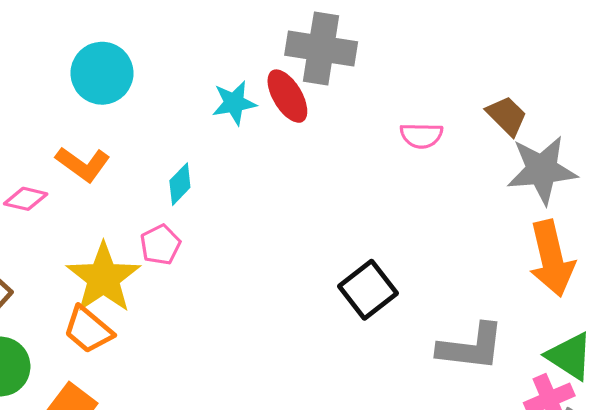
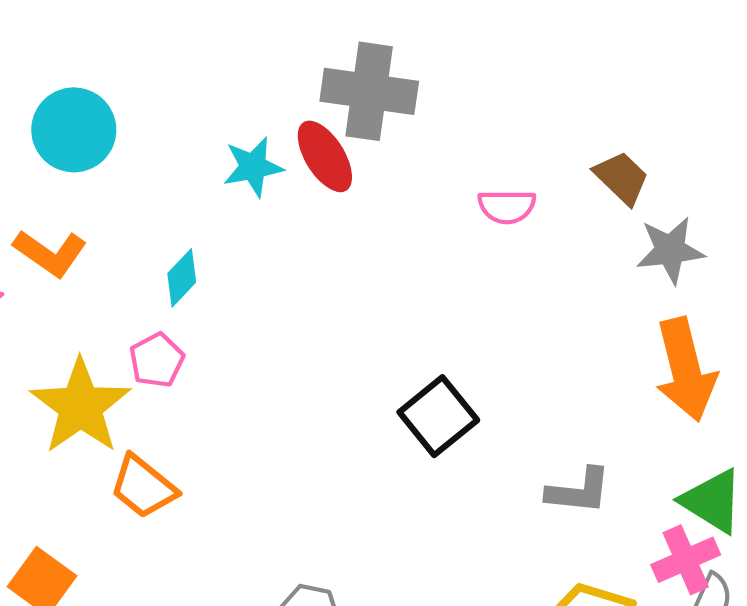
gray star: (542, 170) -> (670, 250), size x0.7
orange trapezoid: (88, 330) -> (143, 487), moved
gray L-shape: (471, 347) -> (579, 491), size x0.7

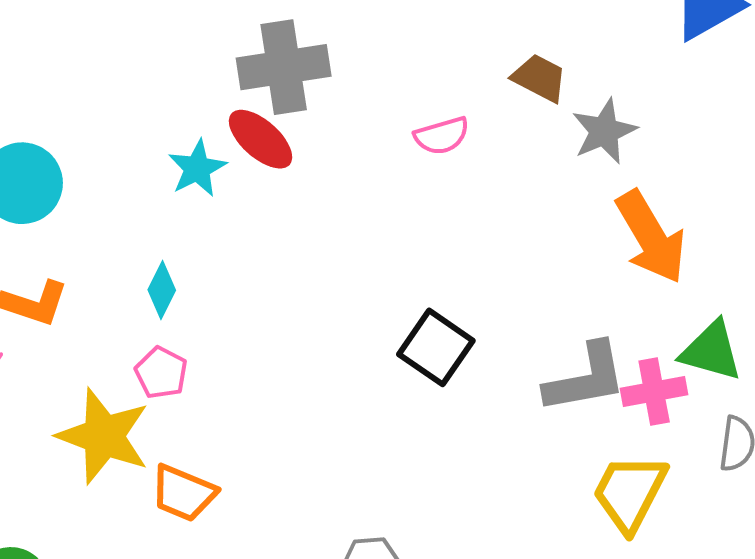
gray L-shape: (579, 491) -> (586, 378), size x1.4
pink cross: (686, 560) -> (654, 392), moved, turned 30

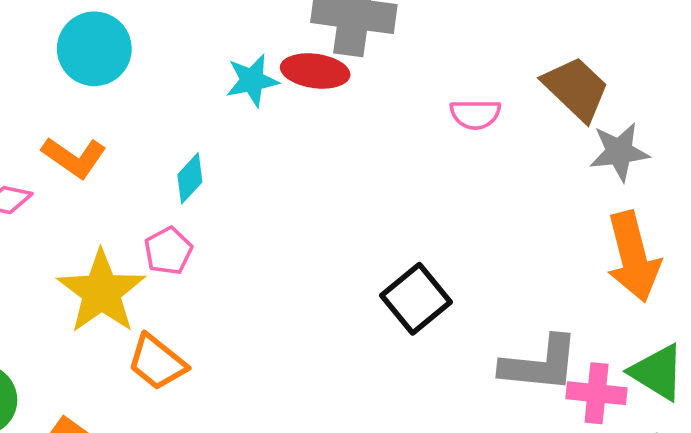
brown trapezoid: (540, 78) -> (576, 88), size x1.4
red ellipse: (261, 139) -> (315, 71), turned -50

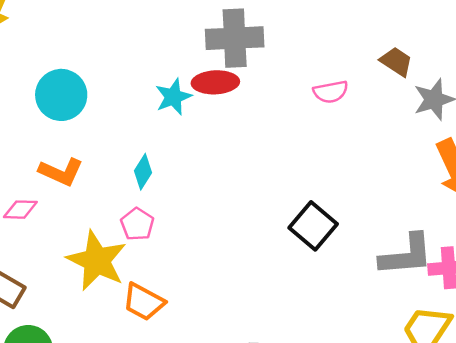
brown trapezoid: (576, 88) -> (396, 62), size x0.7

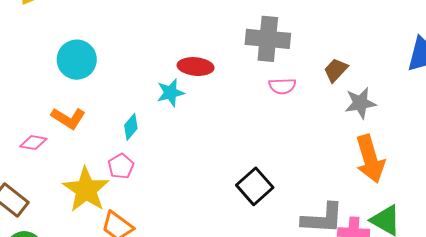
gray cross: (235, 38) -> (268, 39), moved
brown trapezoid: (396, 62) -> (336, 70), turned -88
cyan star: (173, 97) -> (171, 93), moved

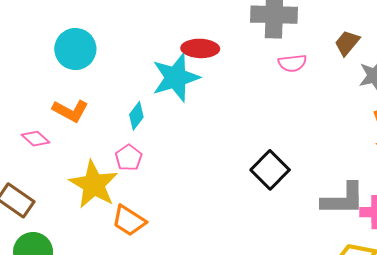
cyan star: (171, 93) -> (176, 77), size x1.6
pink diamond: (33, 143) -> (35, 139), turned 36

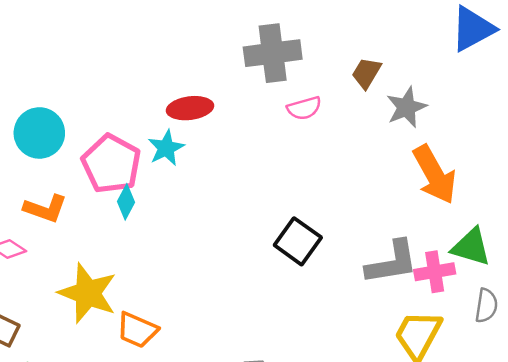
cyan star: (176, 77) -> (166, 148), size x0.6
pink pentagon: (129, 158) -> (111, 164), moved, size x1.8

